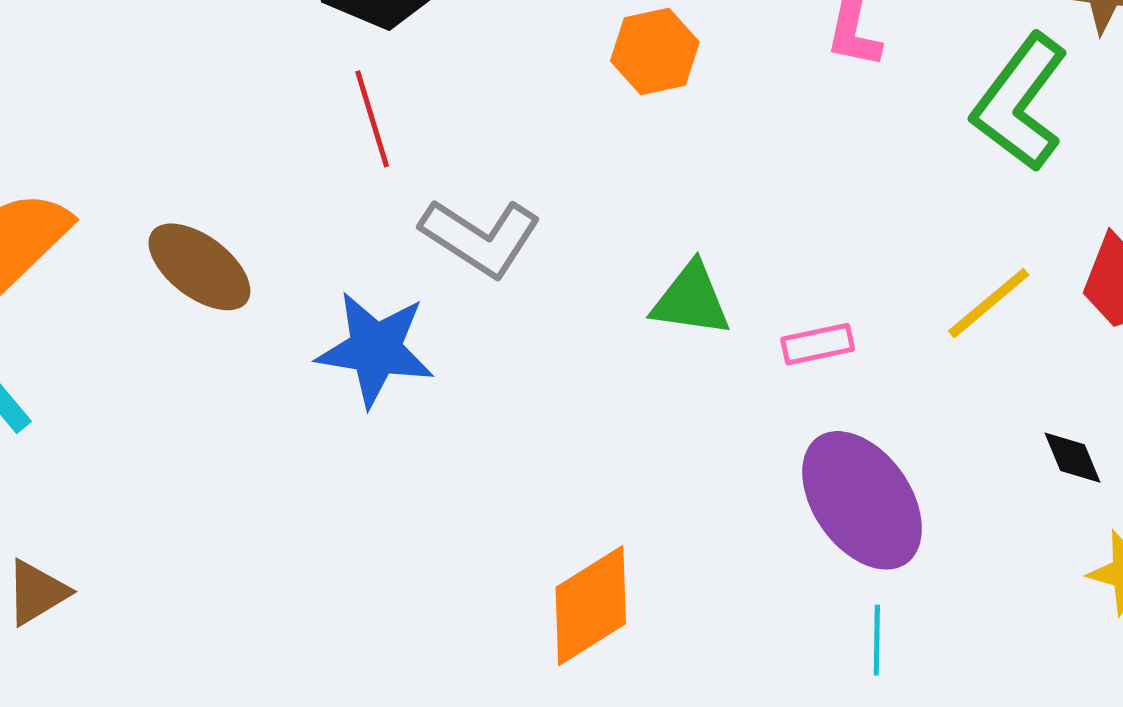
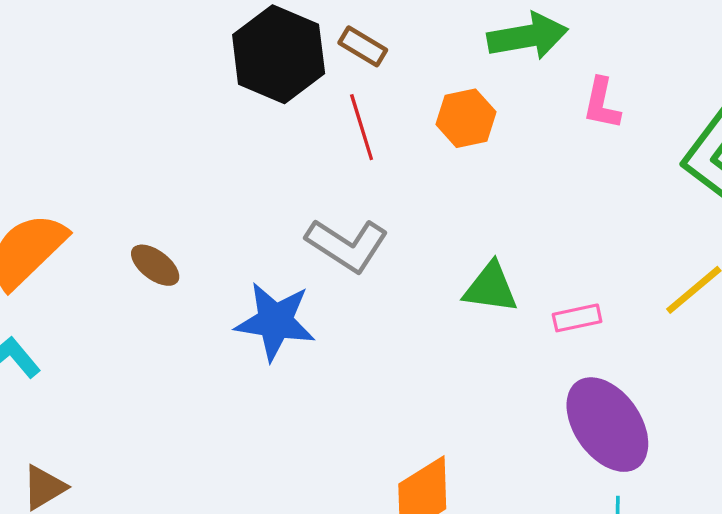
red line: (372, 119) -> (362, 127), moved
brown ellipse: (199, 267) -> (155, 265), size x0.7

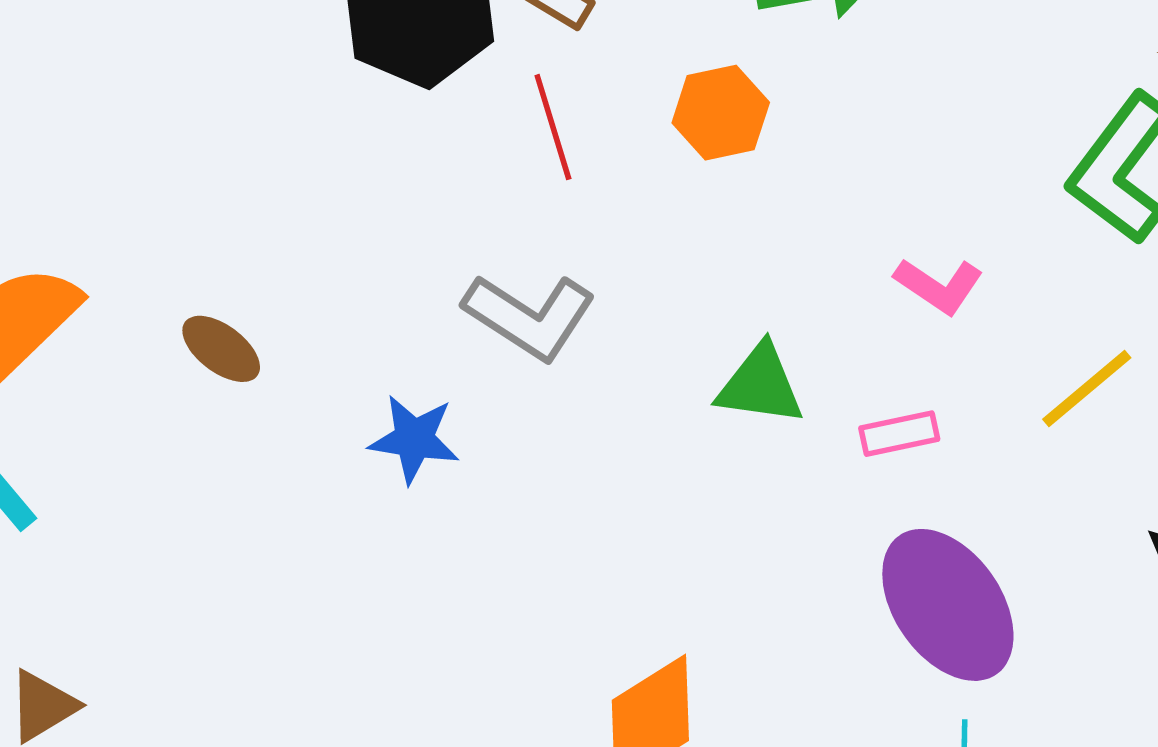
pink L-shape: (602, 104) -> (939, 286), moved, turned -68
blue star: (275, 321) -> (414, 439), size x0.7

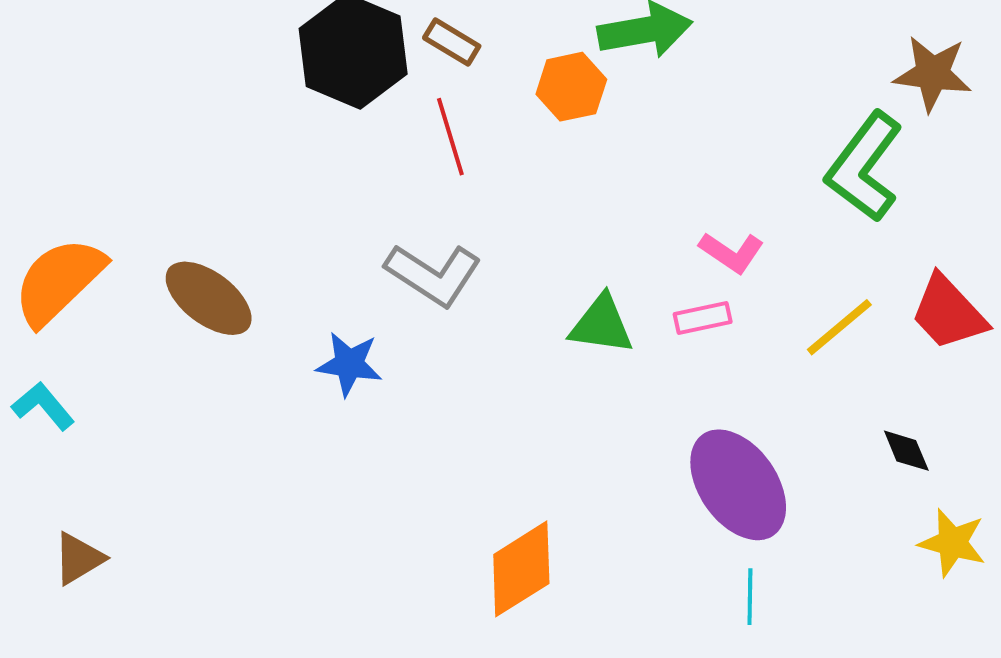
orange hexagon: (721, 113) -> (571, 87), moved
brown ellipse: (221, 349) -> (209, 298), size x1.5
pink rectangle: (899, 434) -> (703, 318), moved

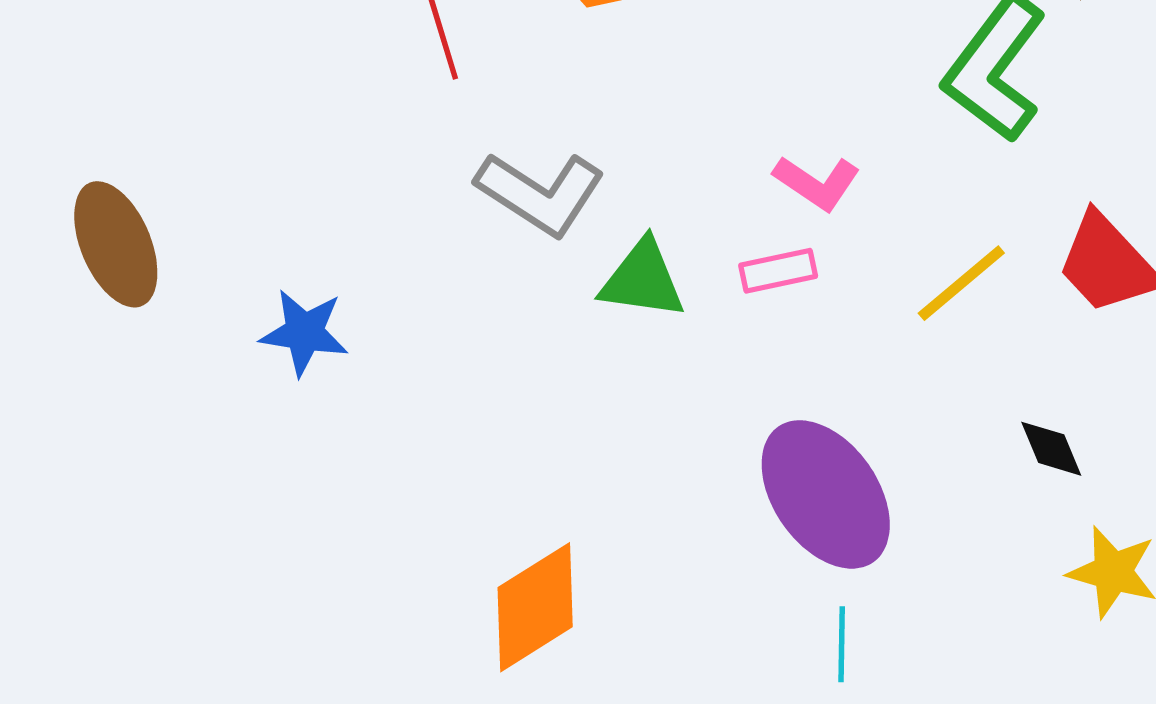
gray L-shape: (433, 275) -> (540, 193), moved
brown ellipse: (209, 298) -> (116, 244), turned 30

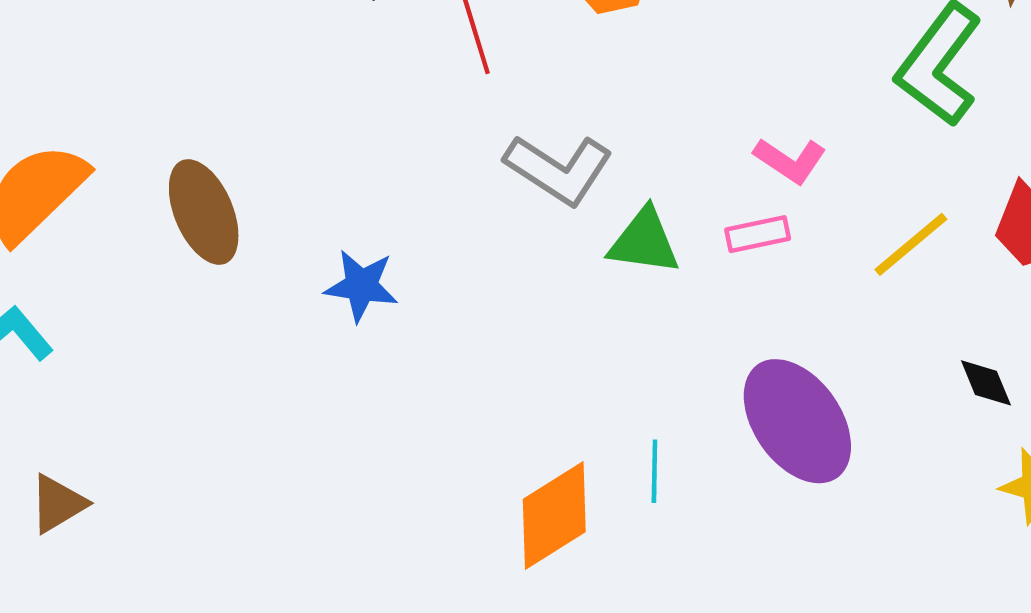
cyan line: (842, 644) -> (654, 471), moved

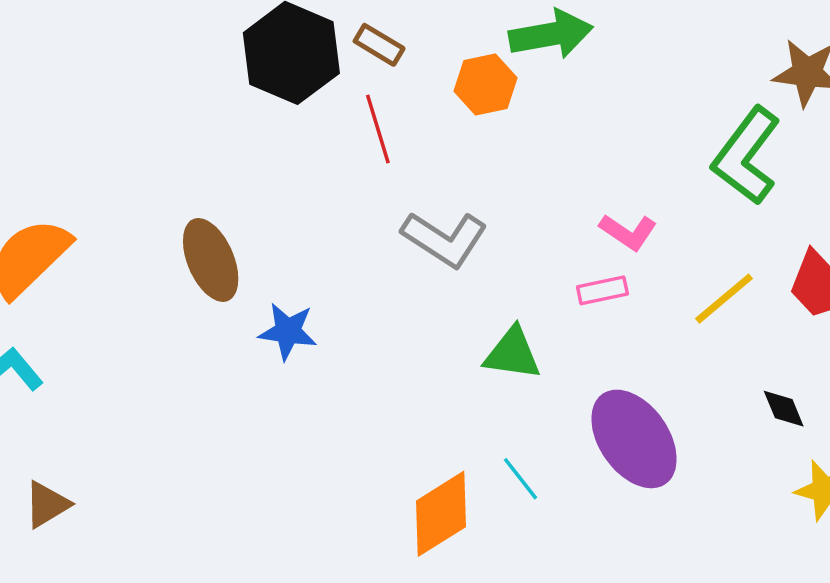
brown ellipse: (204, 212) -> (211, 260), moved
green triangle: (644, 241) -> (512, 354), moved
cyan line: (654, 471) -> (521, 479), turned -39

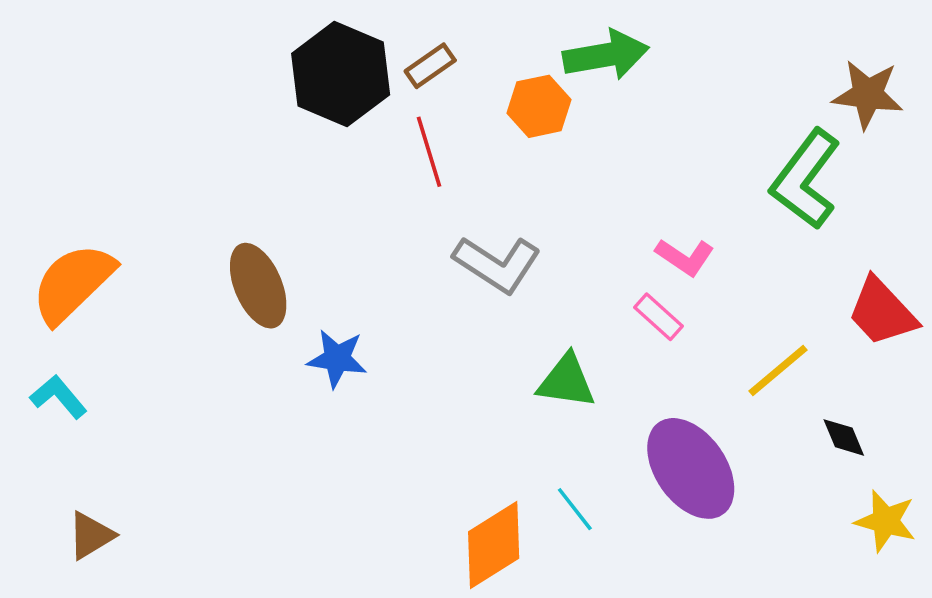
brown rectangle: (379, 45) -> (430, 66), turned -66
pink rectangle: (602, 290) -> (658, 317), turned 54
yellow line: (724, 299) -> (778, 370), moved

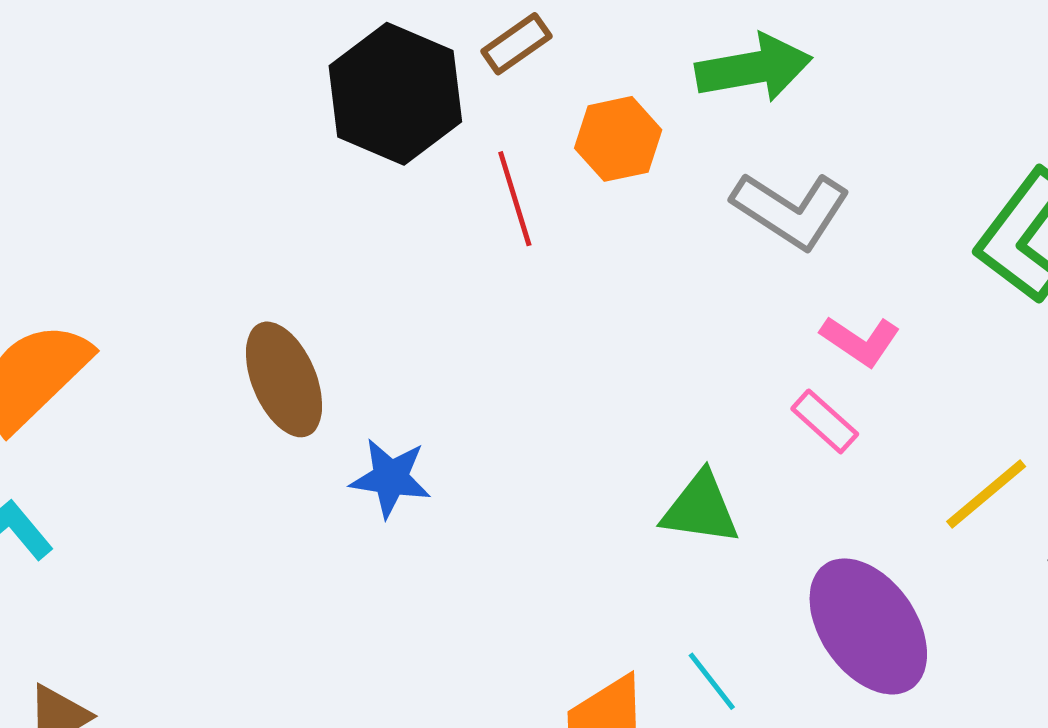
brown rectangle: (430, 66) -> (516, 44), moved
orange hexagon: (539, 106) -> (618, 139), moved
gray L-shape: (497, 264) -> (791, 210), moved

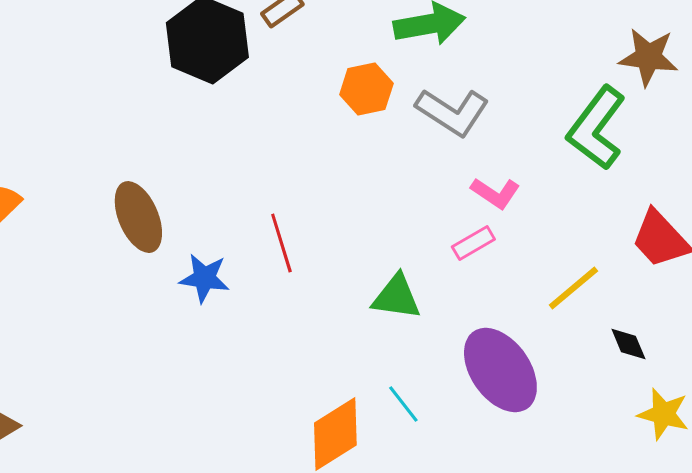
orange hexagon: (618, 139) -> (366, 89), moved
red line: (515, 199) -> (281, 243), moved
pink rectangle: (825, 421) -> (473, 243), turned -72

